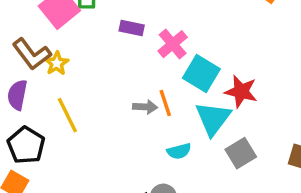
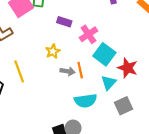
yellow star: (57, 63) -> (53, 51), moved
cyan triangle: (213, 118) -> (109, 83), size x0.7
cyan semicircle: (179, 151) -> (86, 101), size x1.5

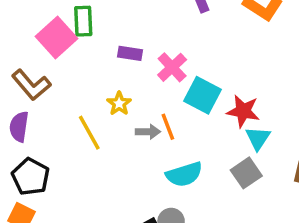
yellow line: (19, 71) -> (89, 133), moved
cyan triangle: (109, 83) -> (258, 138), moved

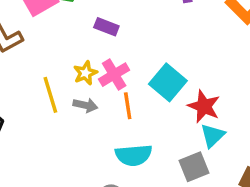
pink cross: (172, 67) -> (114, 75), moved
gray arrow: (148, 132) -> (85, 105), moved

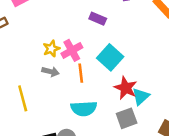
purple rectangle: (106, 27) -> (98, 19), moved
yellow line: (50, 95) -> (23, 98), moved
red star: (204, 106) -> (126, 88), moved

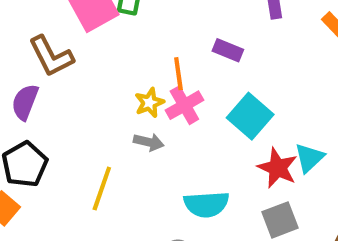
orange line: (81, 73) -> (178, 74), moved
cyan triangle: (141, 97) -> (309, 158), moved
yellow line: (23, 98) -> (102, 188), turned 35

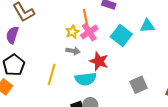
cyan triangle: (309, 158) -> (147, 26), moved, turned 42
red star: (277, 168) -> (99, 61), moved
cyan semicircle: (206, 204) -> (86, 79), moved

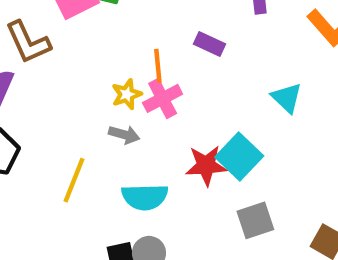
cyan triangle: (147, 26) -> (287, 98), turned 42
cyan square: (121, 35) -> (239, 156), moved
red star: (99, 61) -> (206, 165), moved, turned -30

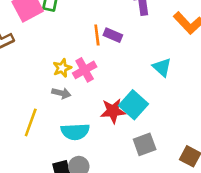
orange line: (158, 66) -> (97, 35), moved

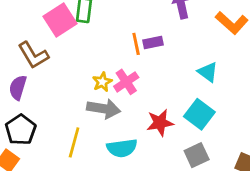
purple rectangle: (113, 35) -> (153, 42), turned -30
gray arrow: (61, 93) -> (104, 109), size x1.6
cyan square: (133, 105) -> (199, 114), moved

